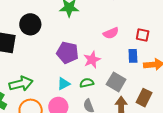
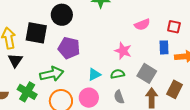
purple pentagon: (67, 53) -> (69, 48), moved
pink star: (92, 60) -> (123, 51), turned -30

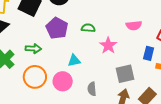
gray square: (147, 73) -> (125, 74), turned 30
green arrow: (52, 74) -> (33, 49), size x0.7
green semicircle: (118, 74) -> (88, 28), moved

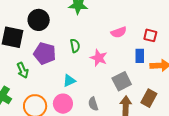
green semicircle: (88, 28) -> (75, 46), turned 88
green arrow: (33, 49) -> (23, 70), moved, turned 77

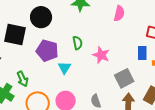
pink semicircle: (119, 32) -> (119, 13), moved, turned -56
green arrow: (23, 70) -> (23, 79), moved
cyan triangle: (69, 81) -> (64, 68), moved, turned -32

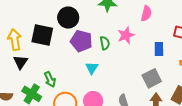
purple pentagon: (47, 51) -> (81, 41), moved
blue rectangle: (142, 53) -> (159, 49), moved
pink star: (101, 55) -> (126, 35), moved, turned 30

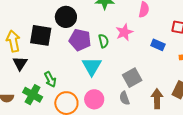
blue rectangle: (159, 49) -> (158, 45), turned -64
cyan triangle: (92, 68) -> (92, 66), size x1.5
gray square: (152, 78) -> (132, 78), moved

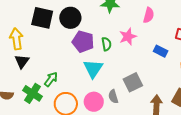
black square: (41, 35) -> (42, 18), moved
green arrow: (50, 79) -> (51, 79), turned -119
gray semicircle: (124, 98) -> (113, 97), moved

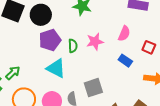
pink semicircle: (149, 15) -> (124, 34), moved
purple pentagon: (83, 42) -> (50, 40), turned 30
cyan triangle: (93, 69) -> (56, 68), turned -45

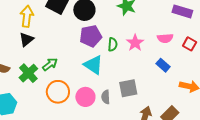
pink semicircle: (124, 34) -> (165, 38), turned 56
pink star: (95, 42) -> (135, 43), turned -30
red square: (149, 47) -> (190, 44), moved

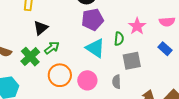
black triangle: (26, 39) -> (41, 28), moved
green semicircle: (113, 44) -> (119, 39), moved
gray square: (128, 88) -> (132, 61), moved
gray semicircle: (106, 97) -> (116, 82), moved

